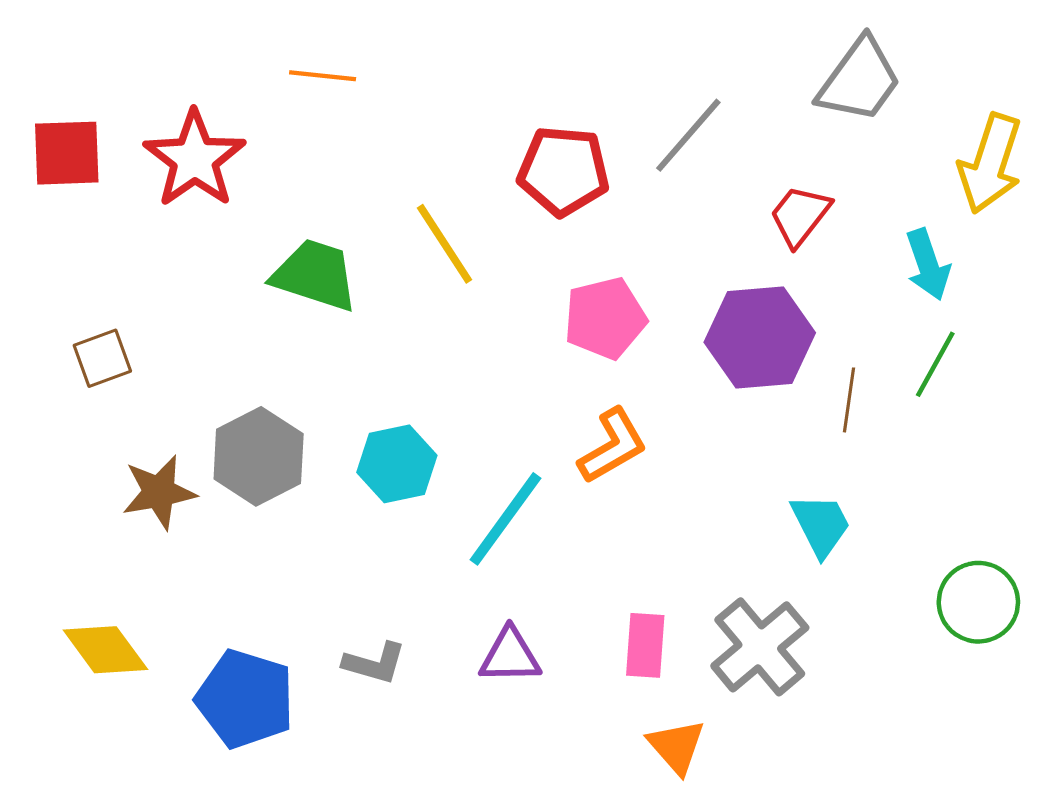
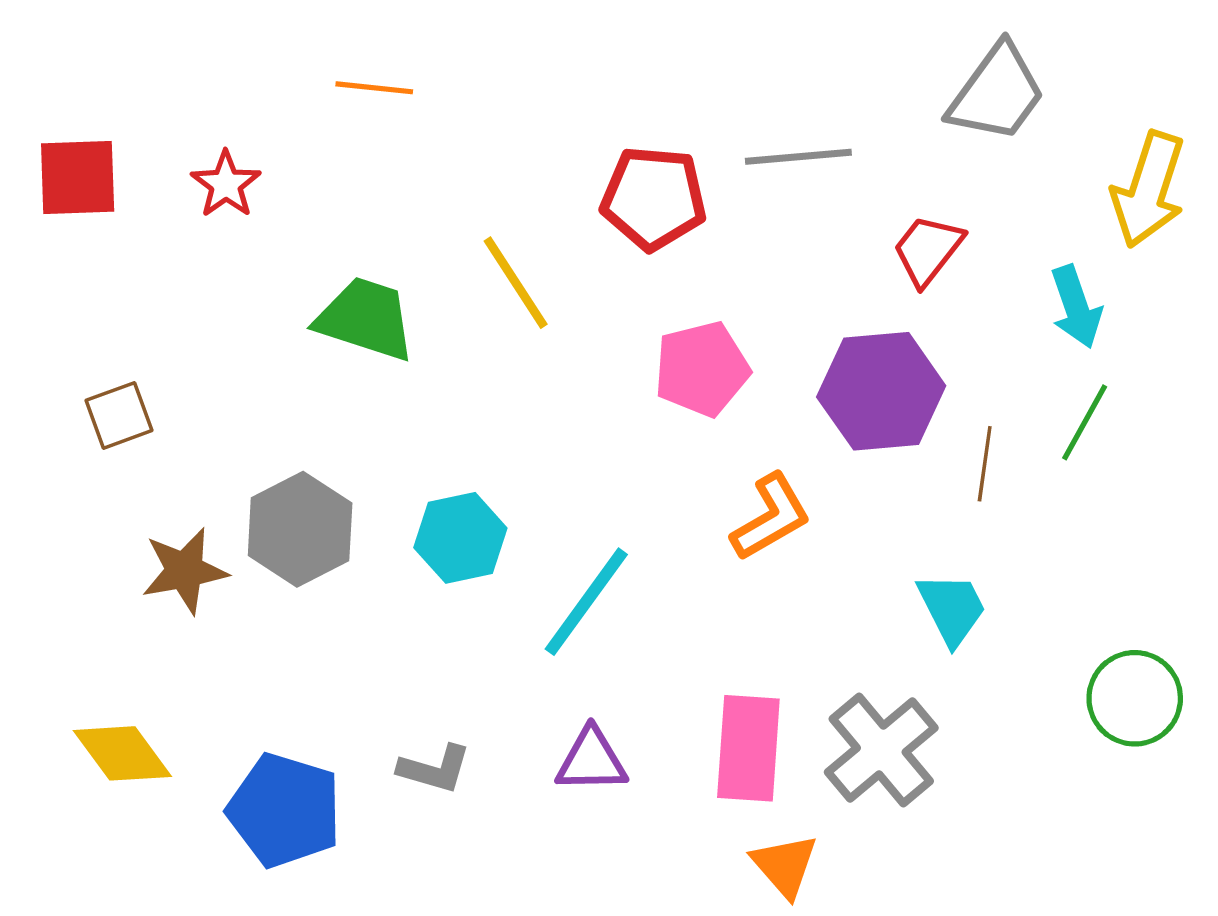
gray line: (688, 135) -> (798, 157), turned 44
red star: (195, 159) -> (226, 184), size x0.6
orange L-shape: (613, 446) -> (771, 517), moved
pink rectangle: (645, 645) -> (748, 748), size x1.4

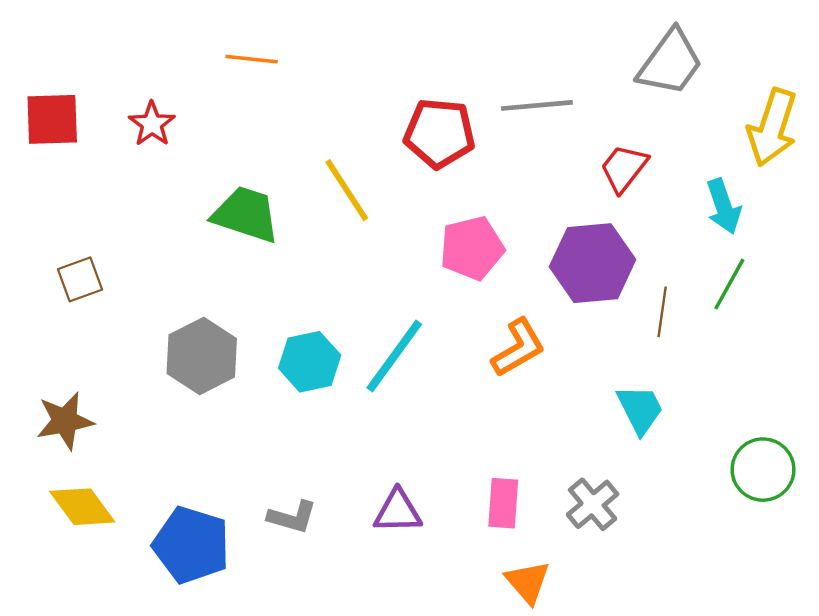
brown star: (185, 571) -> (65, 421), moved
cyan line: (586, 602) -> (394, 356), moved
pink rectangle: (748, 748) -> (503, 503), size x0.7
gray cross: (881, 750) -> (593, 504), size x0.7

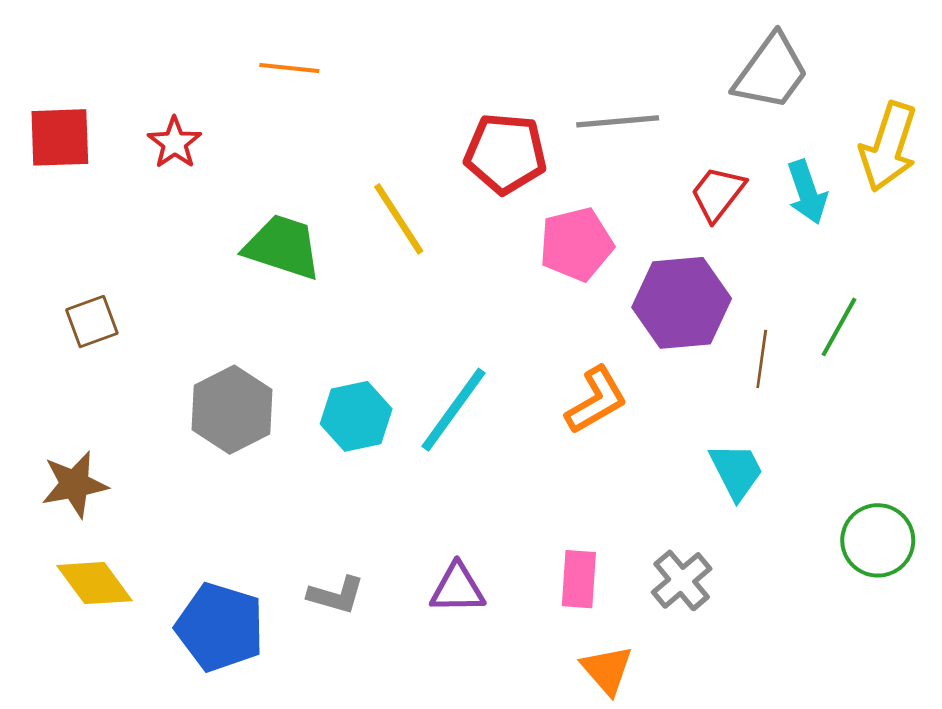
cyan arrow: (724, 206) -> (807, 192), moved
pink pentagon: (472, 248) -> (576, 244), moved

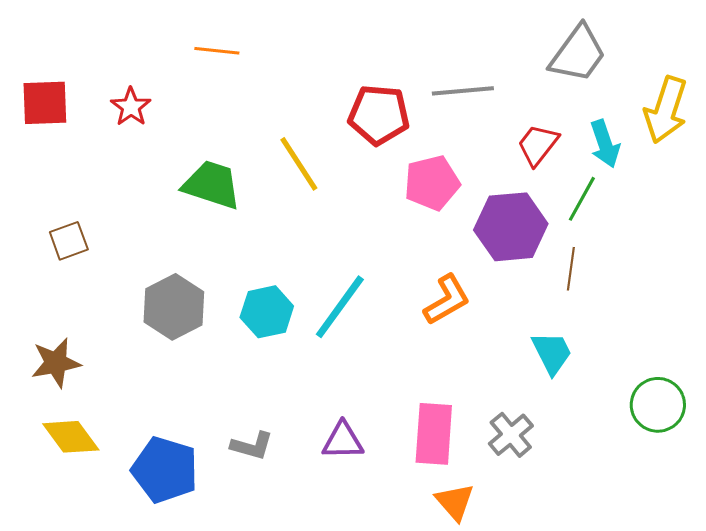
green line: (839, 327) -> (582, 199), moved
pink rectangle: (579, 579) -> (434, 434), size x1.4

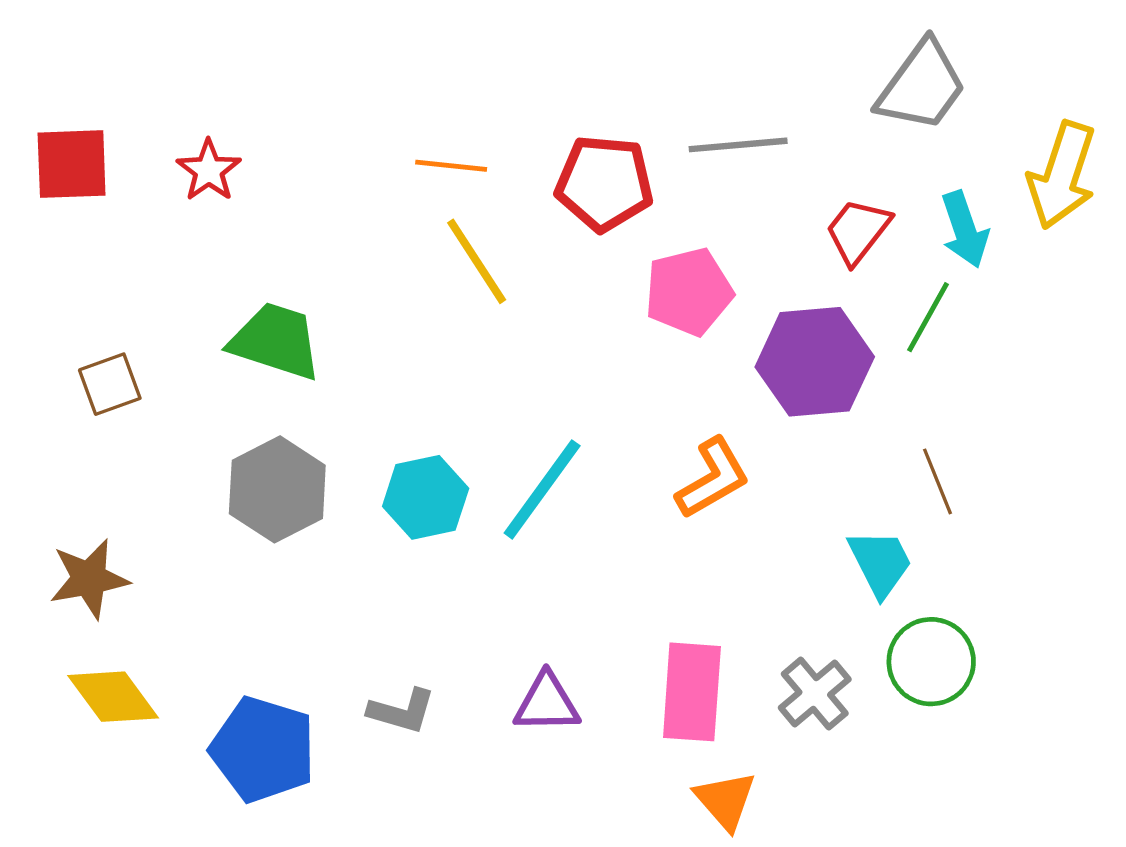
orange line: (217, 51) -> (451, 166), moved
green trapezoid: (212, 185) -> (276, 341), moved
brown line: (571, 269) -> (938, 481), moved, turned -30
green circle: (658, 405) -> (931, 662), moved

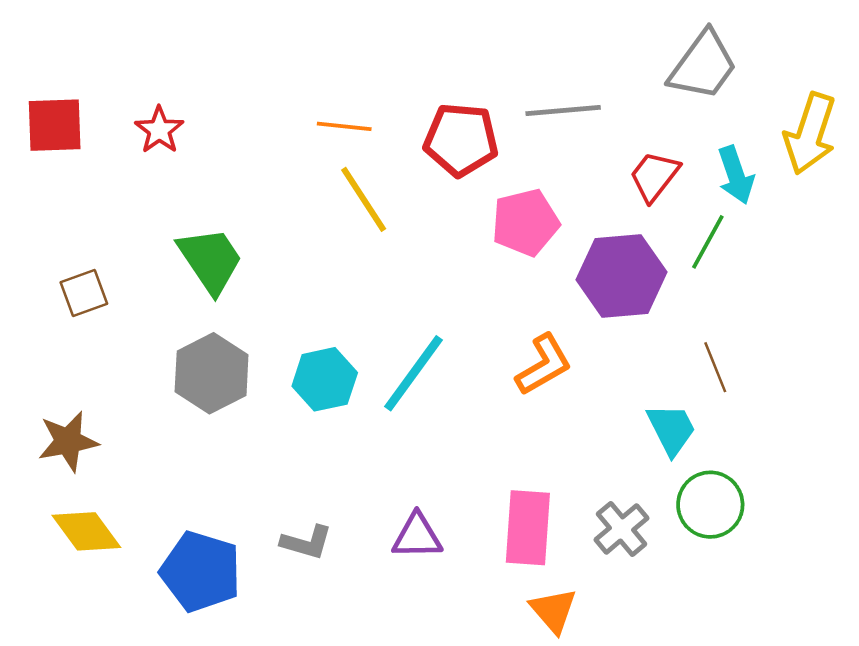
green trapezoid: (276, 341) -> (210, 260), turned 38

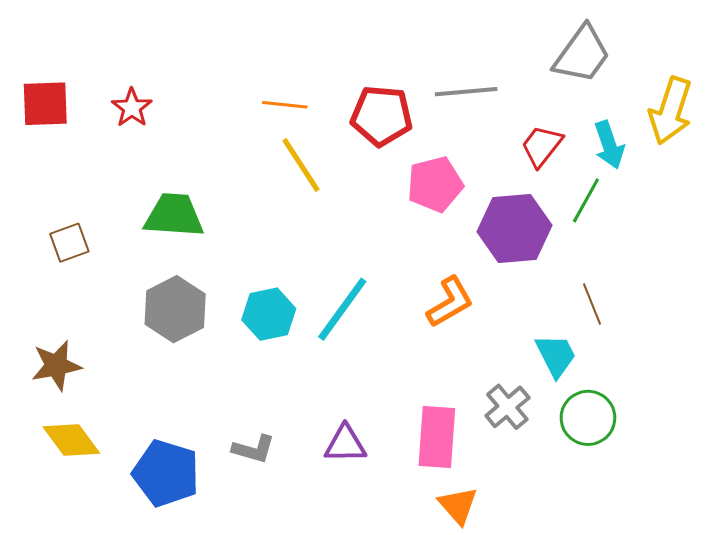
green trapezoid: (210, 260) -> (174, 215), turned -52
gray cross: (622, 529) -> (507, 407), moved

